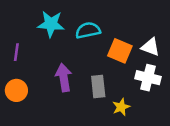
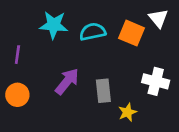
white triangle: (151, 47) -> (158, 18), moved, turned 30
orange square: (120, 51) -> (132, 33), moved
purple arrow: (64, 78) -> (67, 81), turned 48

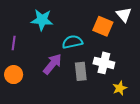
cyan semicircle: (93, 32) -> (72, 42), moved
white cross: (156, 81) -> (104, 63), moved
yellow star: (127, 112) -> (120, 88), moved

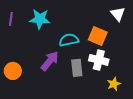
orange square: (103, 26) -> (98, 36), moved
purple line: (14, 43) -> (11, 19), moved

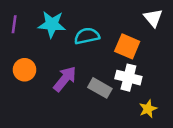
cyan semicircle: (69, 40) -> (87, 36), moved
gray rectangle: (77, 68) -> (100, 88), turned -54
orange circle: (13, 71) -> (25, 70), moved

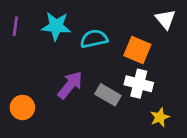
orange circle: (25, 70) -> (22, 107), moved

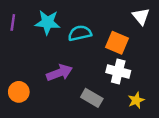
purple arrow: (70, 85) -> (59, 73), turned 30
gray rectangle: (108, 95) -> (92, 98), moved

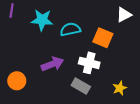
white triangle: (141, 16) -> (124, 15), turned 42
purple line: (13, 22) -> (12, 10), moved
white cross: (118, 72) -> (89, 63), moved

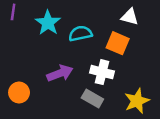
white triangle: (124, 15) -> (130, 17), moved, turned 42
cyan star: (42, 20) -> (48, 23), turned 30
yellow star: (120, 88) -> (137, 101), size x1.5

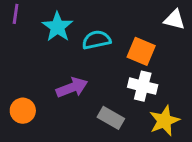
white triangle: (130, 17) -> (174, 20), moved
white cross: (102, 72) -> (143, 86), moved

